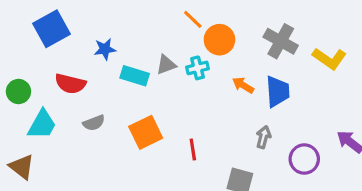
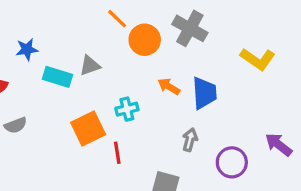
gray cross: (281, 41) -> (190, 28), moved
cyan cross: (197, 68) -> (127, 109), moved
orange square: (146, 132) -> (88, 128), moved

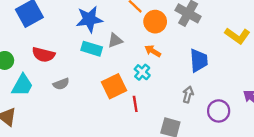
blue star: (27, 49) -> (89, 19), moved, size x1.6
orange arrow: (169, 87) -> (153, 51), moved
cyan cross: (127, 109) -> (142, 72), turned -35

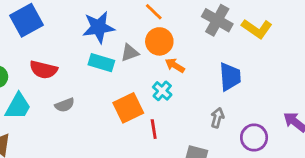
orange circle: (155, 22) -> (159, 41), moved
yellow L-shape: (237, 36) -> (257, 29), moved

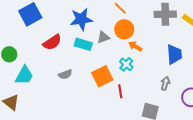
gray cross: (217, 20) -> (165, 14), turned -30
red semicircle: (43, 70) -> (52, 42), moved, turned -48
gray semicircle: (65, 105) -> (65, 74), moved

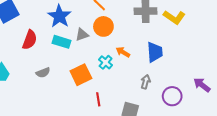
blue star: (81, 19) -> (59, 16), turned -30
red semicircle: (52, 42) -> (30, 40), turned -36
orange arrow: (135, 46) -> (123, 52), moved
red line: (120, 91) -> (98, 99), moved

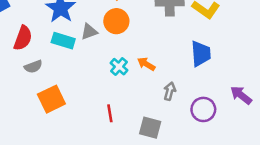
orange arrow: (123, 52) -> (146, 64), moved
blue trapezoid: (155, 52) -> (201, 54), moved
gray semicircle: (43, 73) -> (33, 67), moved
orange square: (81, 75) -> (51, 99), moved

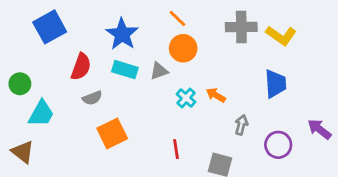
gray triangle: (89, 32) -> (159, 71), moved

